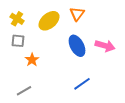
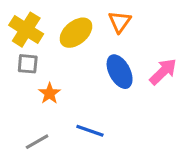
yellow cross: (17, 19) -> (26, 30), size x1.5
pink arrow: (105, 46) -> (163, 72), turned -60
blue line: (82, 84) -> (90, 131), moved, turned 54

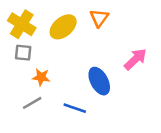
blue ellipse: (120, 72) -> (99, 81), moved
orange star: (50, 93) -> (41, 77), turned -30
gray line: (37, 142) -> (32, 103), moved

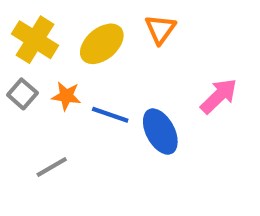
gray square: (23, 53) -> (22, 94), moved, turned 36
orange star: (41, 77) -> (66, 96), moved
blue line: (75, 108) -> (110, 115), moved

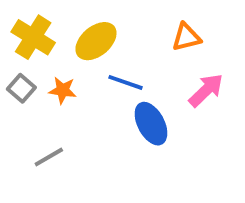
orange triangle: (160, 29) -> (186, 37), moved, turned 40
blue line: (110, 115) -> (125, 82), moved

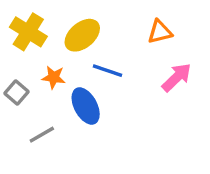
gray square: (21, 88) -> (17, 93), moved
blue ellipse: (151, 124) -> (86, 106), moved

